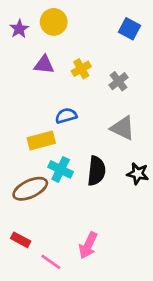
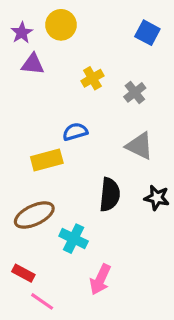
purple triangle: (44, 65) -> (33, 64), moved
cyan cross: (61, 169) -> (74, 239), moved
pink line: (51, 262) -> (42, 301), moved

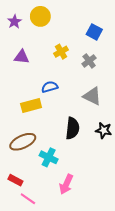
blue square: (147, 33) -> (94, 32), moved
purple triangle: (33, 64) -> (22, 57), moved

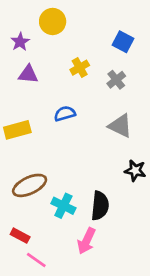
purple star: (14, 22) -> (20, 42), moved
yellow rectangle: (31, 106) -> (17, 130), moved
black semicircle: (72, 128) -> (100, 206), moved

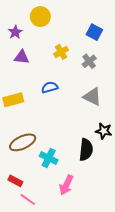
black semicircle: (100, 206) -> (86, 150), moved

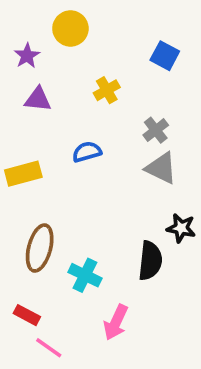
gray cross: (89, 61) -> (156, 130), moved
brown ellipse: (23, 142) -> (40, 248), turned -50

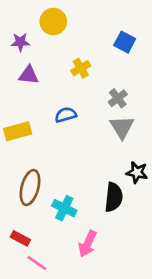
purple star: (27, 56) -> (20, 42), turned 30
gray triangle: (161, 168) -> (122, 127), turned 32

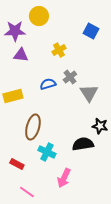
purple star: (20, 42) -> (15, 31), size x1.5
gray cross: (118, 98) -> (70, 77), moved
brown ellipse: (30, 188) -> (33, 127), moved
black semicircle: (114, 197) -> (83, 144), turned -105
red rectangle: (20, 238) -> (17, 164), moved

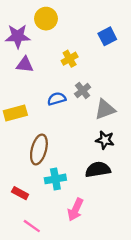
blue square: (91, 31) -> (107, 36), turned 35
gray triangle: (89, 93) -> (105, 109), turned 42
black star: (100, 126) -> (105, 140), moved
cyan cross: (47, 152) -> (55, 179), turned -36

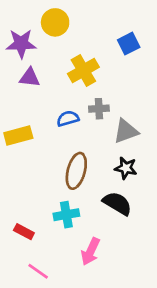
yellow cross: (70, 59) -> (83, 70), size x1.5
gray cross: (83, 91) -> (99, 109), turned 35
brown ellipse: (39, 149) -> (76, 171), moved
black semicircle: (98, 170) -> (117, 203), turned 40

